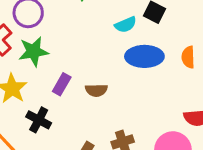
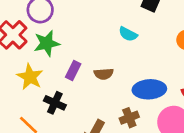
cyan semicircle: (126, 25) -> (128, 34), moved, turned 54
blue ellipse: (144, 56) -> (149, 89), moved

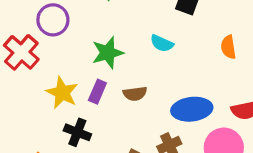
green star: (47, 43) -> (108, 53), moved
yellow star: (30, 77) -> (62, 93), moved

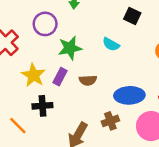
purple circle: (53, 20) -> (45, 24), moved
black cross: (77, 132) -> (42, 106), turned -30

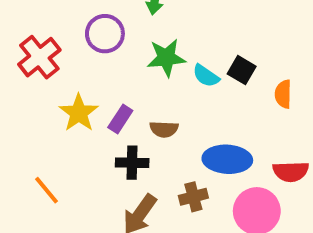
black square: (132, 16) -> (242, 70), moved
green star: (70, 48) -> (166, 58), moved
black cross: (42, 106) -> (132, 163), moved

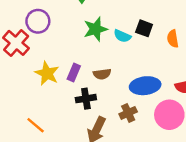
purple circle: (105, 34) -> (38, 21), moved

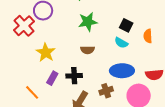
cyan semicircle: (122, 36) -> (121, 43), moved
purple rectangle: (74, 73) -> (52, 78), moved
brown semicircle: (102, 74) -> (88, 50), moved

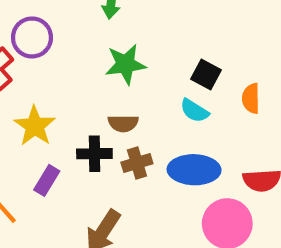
black cross: (74, 76) -> (94, 154), moved
brown cross: (106, 91) -> (137, 163), moved

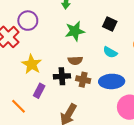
black square: (206, 74) -> (110, 24), moved
brown cross: (137, 163) -> (83, 80), turned 32

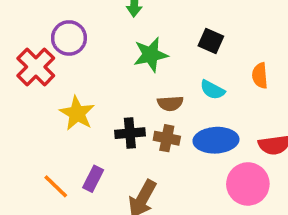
brown semicircle: (75, 60) -> (170, 103), moved
purple rectangle: (39, 91) -> (93, 179), moved

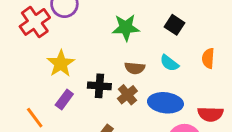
brown cross: (167, 138) -> (127, 95), turned 30
purple rectangle: (93, 179) -> (64, 99), moved

